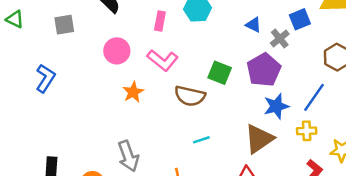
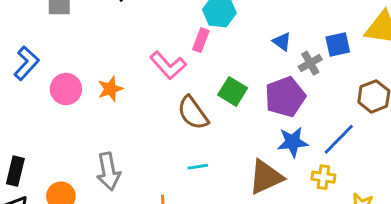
pink rectangle: (160, 21) -> (201, 40), moved
pink circle: (117, 51) -> (66, 89), moved
orange star: (133, 92) -> (110, 89), moved
brown semicircle: (190, 96) -> (193, 113), turned 32

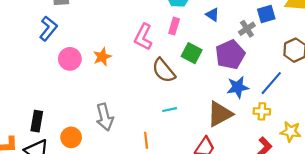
pink rectangle: (201, 40) -> (174, 26), moved
blue triangle: (282, 42) -> (212, 15), moved
blue L-shape: (26, 63) -> (48, 28), moved
pink L-shape: (168, 65) -> (143, 37), turned 72

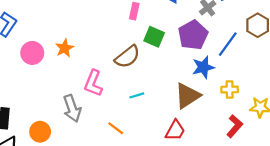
pink L-shape: (143, 37) -> (93, 83), moved
brown semicircle: (164, 70) -> (127, 57), turned -84
blue line: (271, 83) -> (228, 44), moved
orange line: (146, 140) -> (116, 128), turned -42

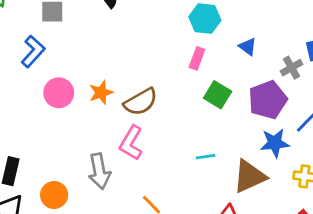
brown semicircle: (127, 57) -> (141, 102), moved
cyan line: (137, 95) -> (205, 157), moved

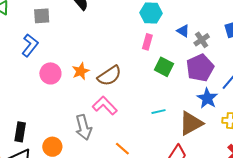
gray cross: (291, 68) -> (202, 40), moved
pink L-shape: (131, 143) -> (105, 106), turned 110
blue star: (275, 143) -> (207, 98), turned -30

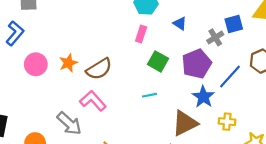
gray cross: (202, 40) -> (215, 37), moved
cyan line: (159, 112) -> (150, 95), moved
gray arrow: (84, 127) -> (69, 123), turned -35

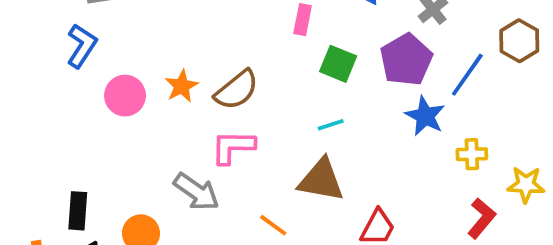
pink L-shape: (93, 101) -> (233, 147), turned -40
brown triangle: (185, 123) -> (321, 180), moved, turned 44

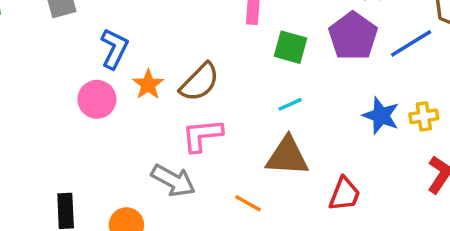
blue L-shape: (82, 46) -> (114, 49), moved
blue line: (467, 75) -> (411, 43), turned 30
blue star: (425, 116) -> (381, 116), moved

